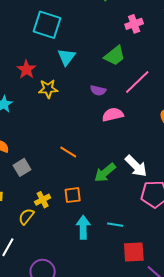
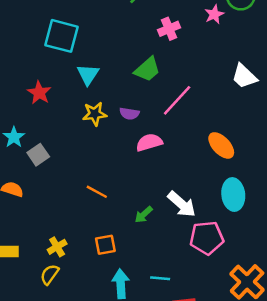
yellow star: (48, 89) -> (95, 114), moved
gray square: (22, 167) -> (38, 155), moved
green arrow: (105, 173) -> (144, 215), size x0.7
yellow cross: (43, 200) -> (57, 247), moved

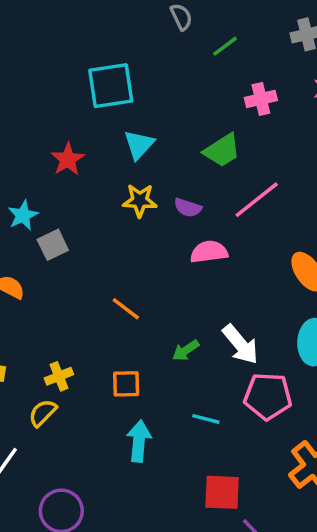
cyan square: (62, 36) -> (111, 86), turned -32
cyan line: (160, 278) -> (206, 419), moved

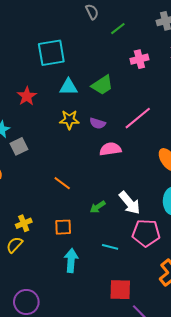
cyan triangle: (139, 145) -> (68, 87), turned 48
green trapezoid: (222, 150) -> (102, 85), moved

